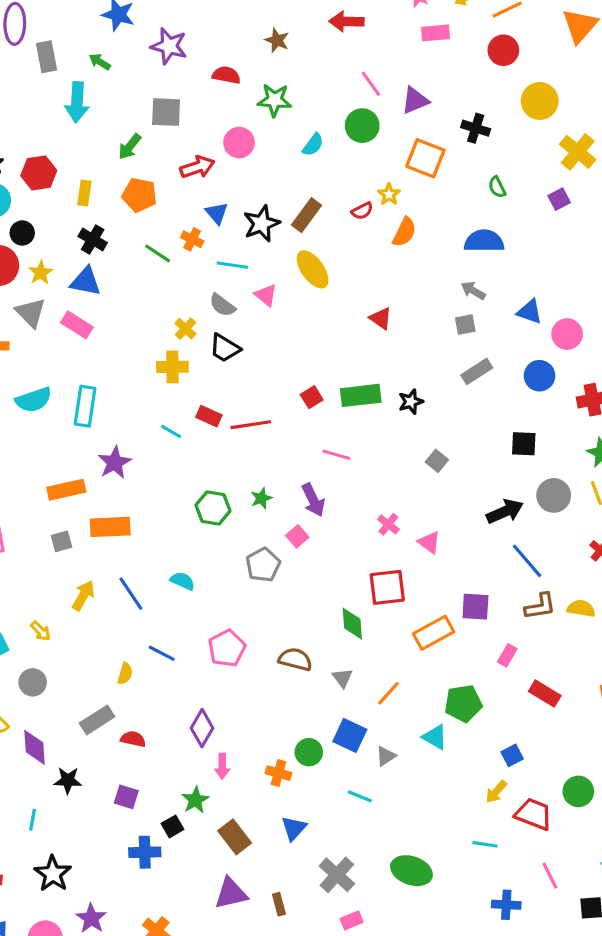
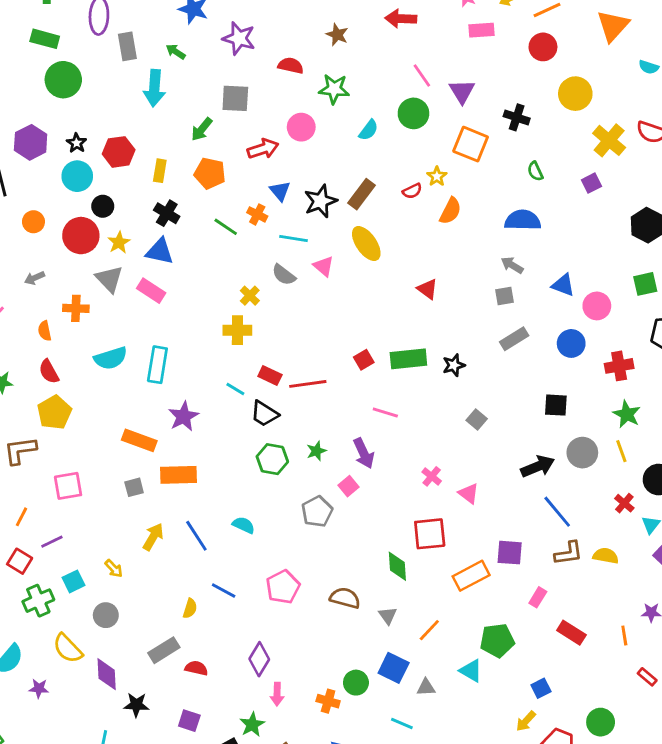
purple triangle: (415, 100) -> (462, 91), turned -40
black trapezoid: (225, 348) -> (264, 414), moved
orange rectangle: (66, 490) -> (139, 440), turned 32
gray triangle: (386, 756) -> (426, 687), turned 30

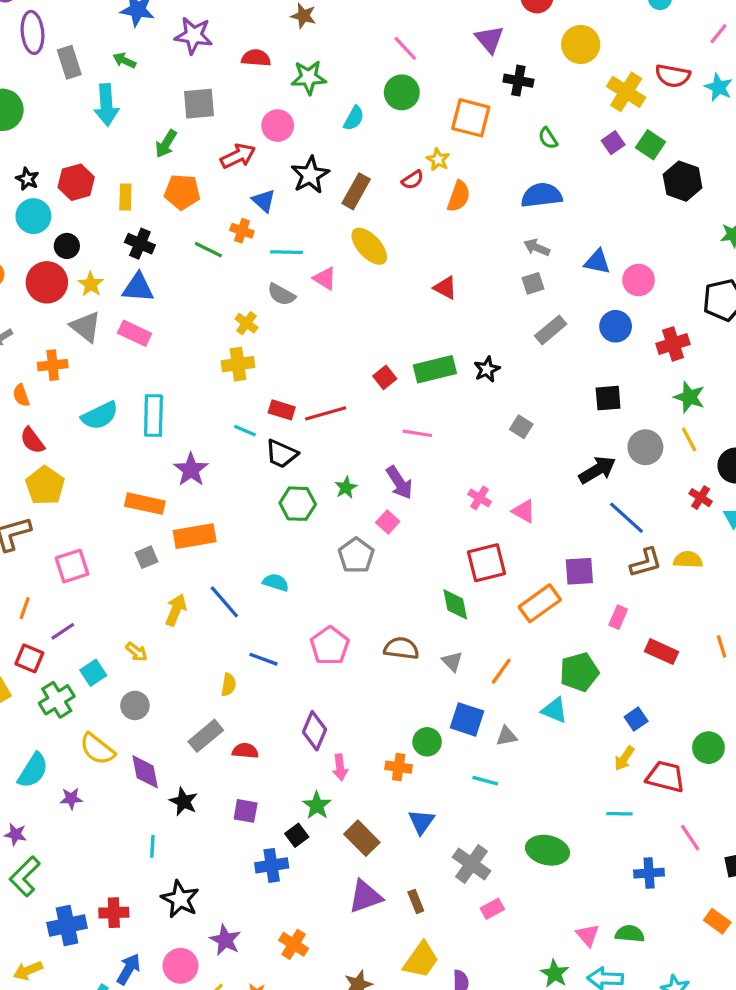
purple triangle: (462, 91) -> (490, 39), moved
black star: (321, 201) -> (310, 175), moved
green square: (645, 284) -> (651, 145), moved, turned -35
black star: (136, 705) -> (183, 802), turned 30

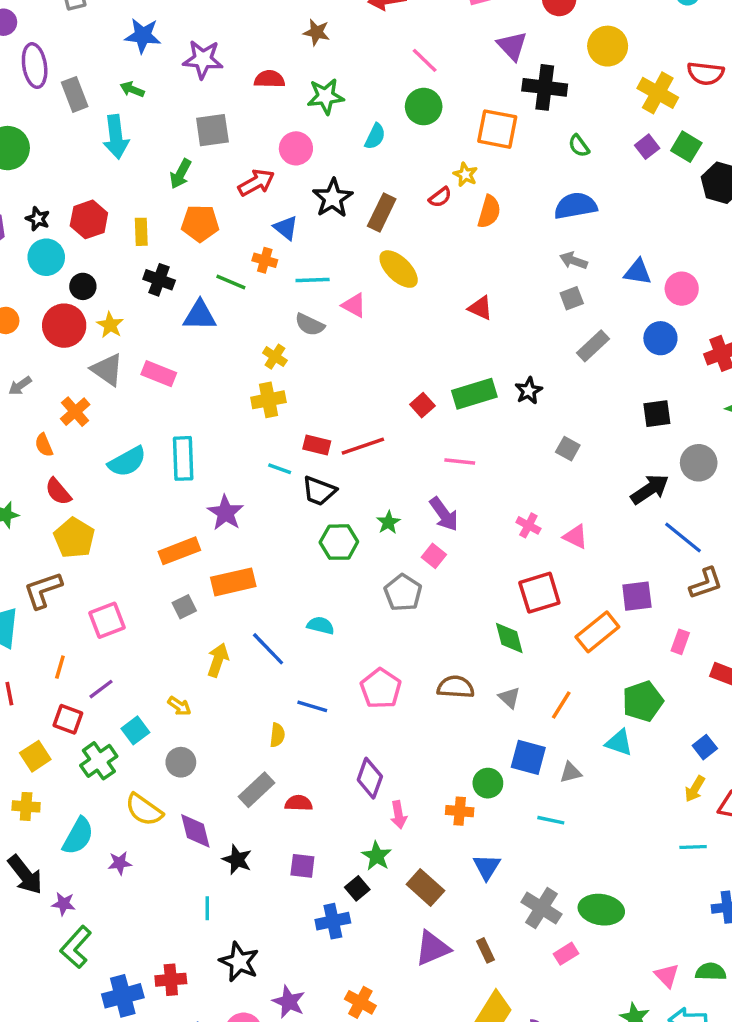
black cross: (518, 81) -> (545, 87), size x1.4
blue triangle: (138, 288) -> (200, 315), moved
orange cross: (53, 365) -> (75, 412), turned -32
orange rectangle: (145, 504) -> (179, 551), turned -30
green ellipse: (548, 850) -> (601, 910), moved

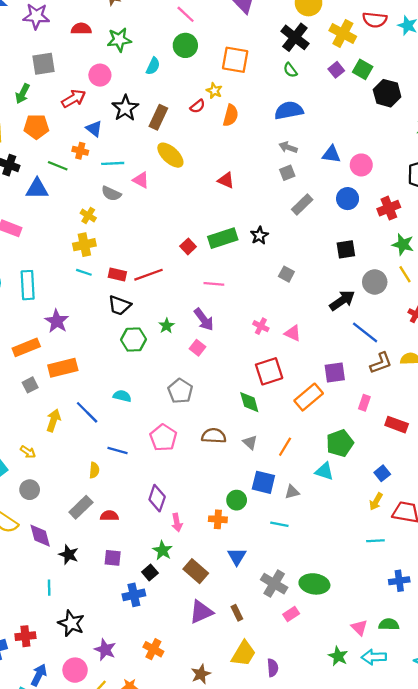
black cross: (545, 87) -> (295, 37), moved, turned 32
cyan line: (280, 469) -> (84, 272), moved
gray pentagon: (403, 593) -> (180, 391), moved

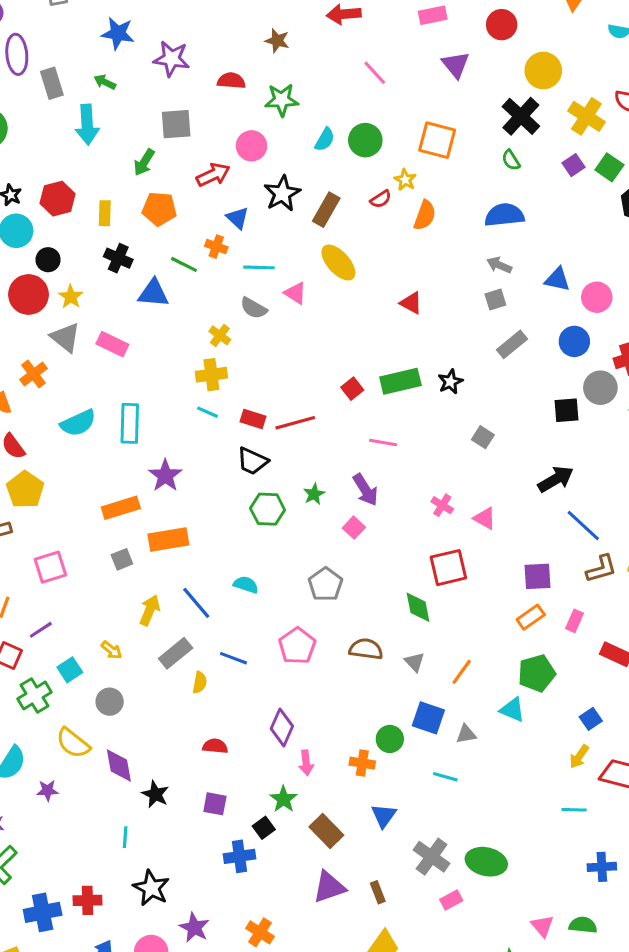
green circle: (185, 45) -> (365, 140), moved
gray circle: (375, 282) -> (600, 388), moved
orange rectangle: (309, 397) -> (531, 617), moved, size x0.7
gray rectangle: (81, 507) -> (176, 653), moved

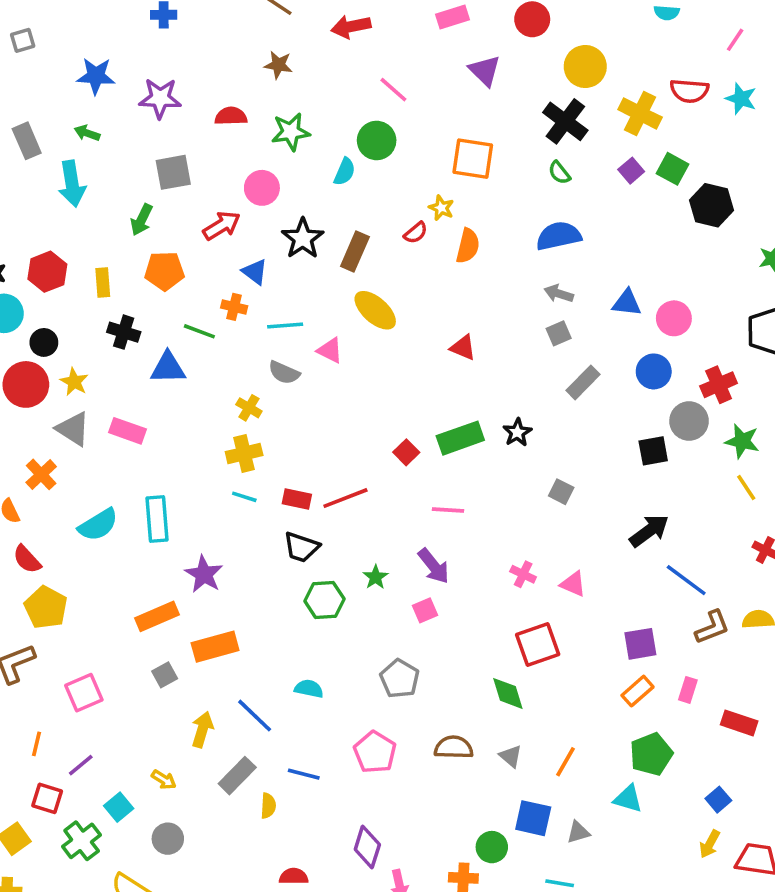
green circle: (365, 140) -> (377, 140), moved
pink square: (354, 528) -> (425, 610), turned 30

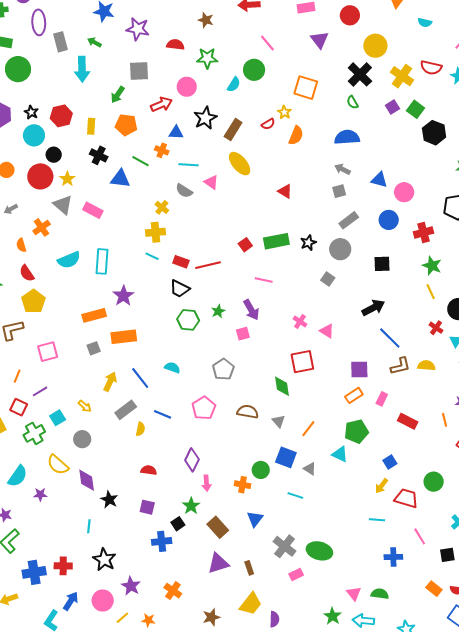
blue triangle: (255, 272) -> (176, 133), turned -42
gray circle: (689, 421) -> (340, 249), moved
gray triangle: (578, 832) -> (310, 469), turned 40

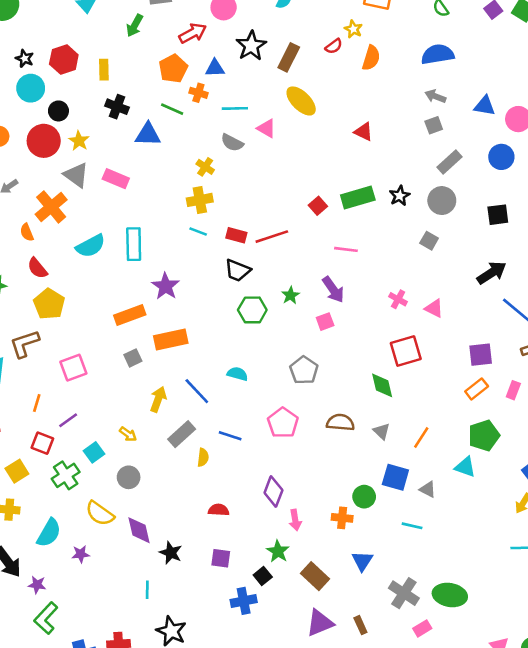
orange pentagon: (126, 125) -> (173, 69), moved, turned -30
orange cross: (42, 227) -> (51, 207), size x1.4

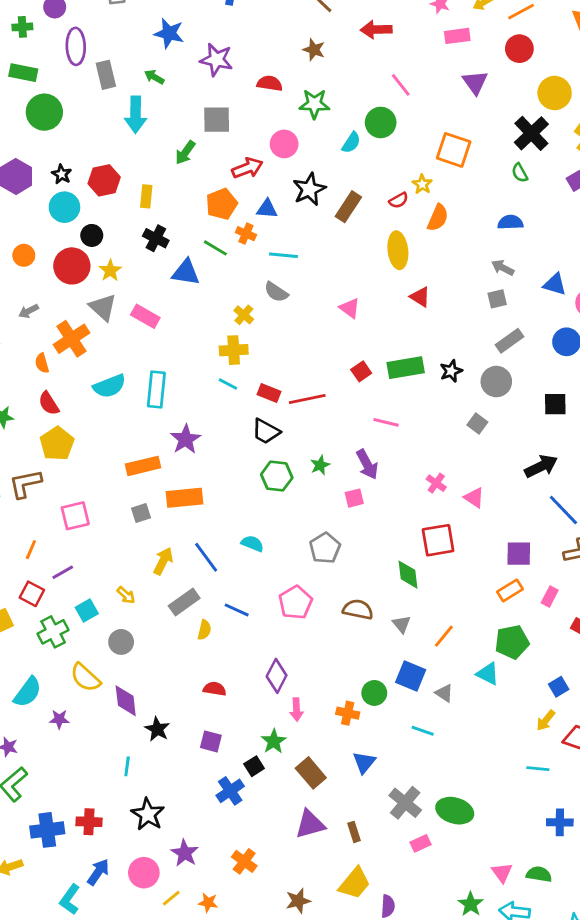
blue semicircle: (438, 54) -> (510, 222), size x0.7
yellow ellipse: (301, 101) -> (398, 250), moved, turned 32
pink triangle: (266, 128) -> (350, 308), moved
blue cross: (244, 601) -> (230, 791), turned -30

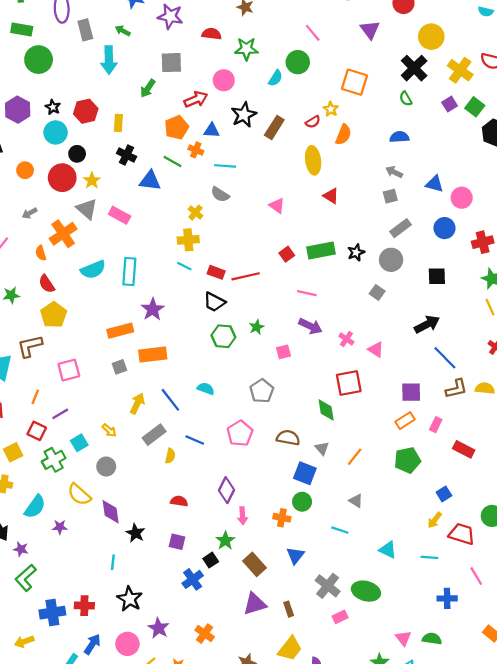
purple arrow: (367, 464) -> (310, 326), moved, turned -35
cyan triangle: (488, 674) -> (388, 550), moved
blue square: (411, 676) -> (305, 473), moved

